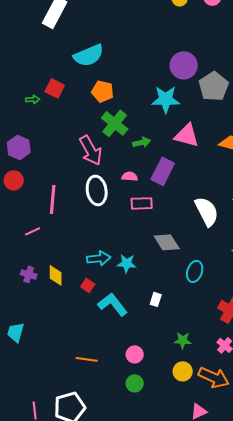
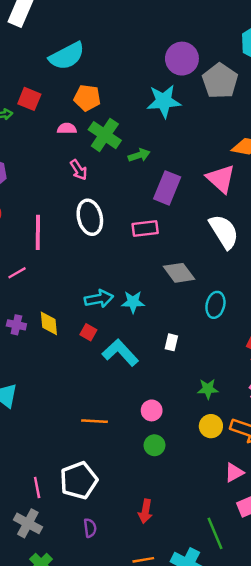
pink triangle: (187, 135) -> (221, 179), moved, turned 32
pink arrow: (91, 150) -> (79, 170), size x0.6
pink semicircle: (130, 176) -> (67, 128), moved

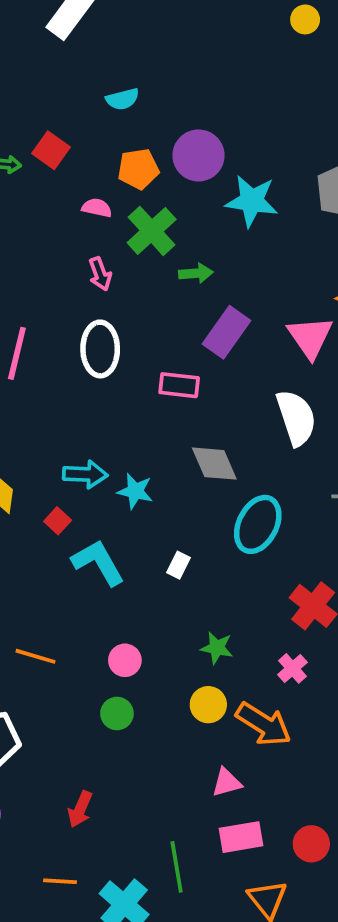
cyan semicircle: (67, 56) -> (122, 99), size x0.6
purple circle: (182, 59) -> (198, 155), moved
orange pentagon: (87, 98) -> (138, 169), turned -30
cyan ellipse: (215, 305) -> (258, 524), size x1.4

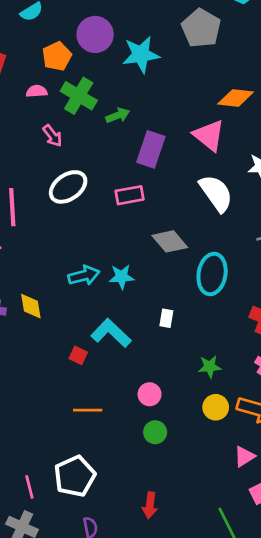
white ellipse: (100, 349) -> (68, 187), turned 72
red square: (58, 521) -> (78, 355), moved

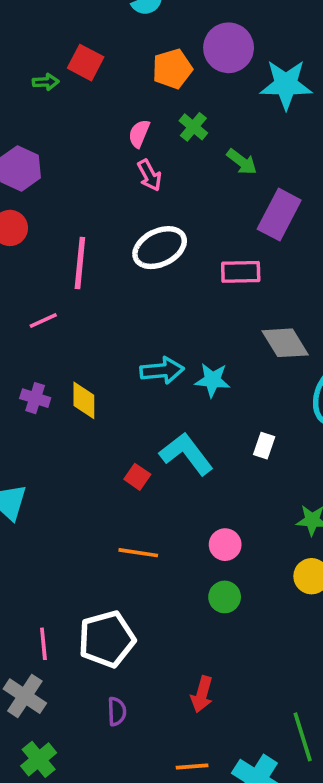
pink semicircle: (37, 91) -> (139, 134), moved, turned -72
green cross: (79, 96) -> (193, 127), size x0.6
green arrow: (118, 115) -> (242, 162), turned 50

